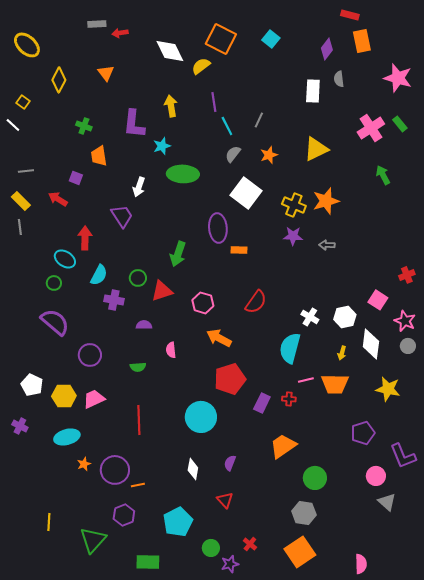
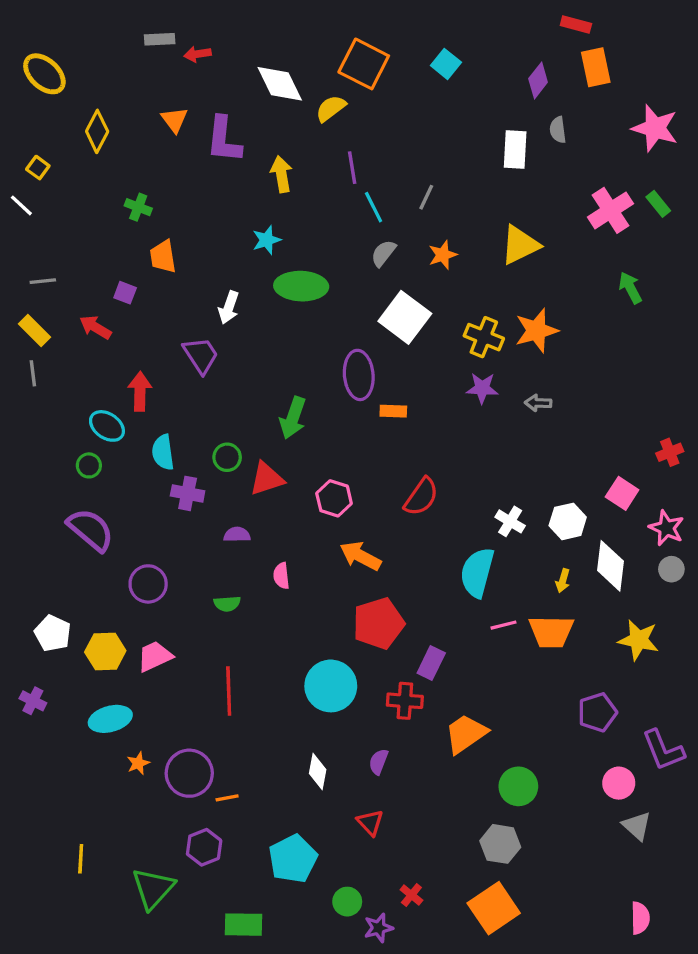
purple L-shape: (134, 124) -> (224, 140), moved
cyan semicircle: (99, 275) -> (163, 452), turned 145
red cross: (289, 399) -> (405, 701), moved, size x1.5
pink semicircle: (361, 564) -> (640, 918), moved

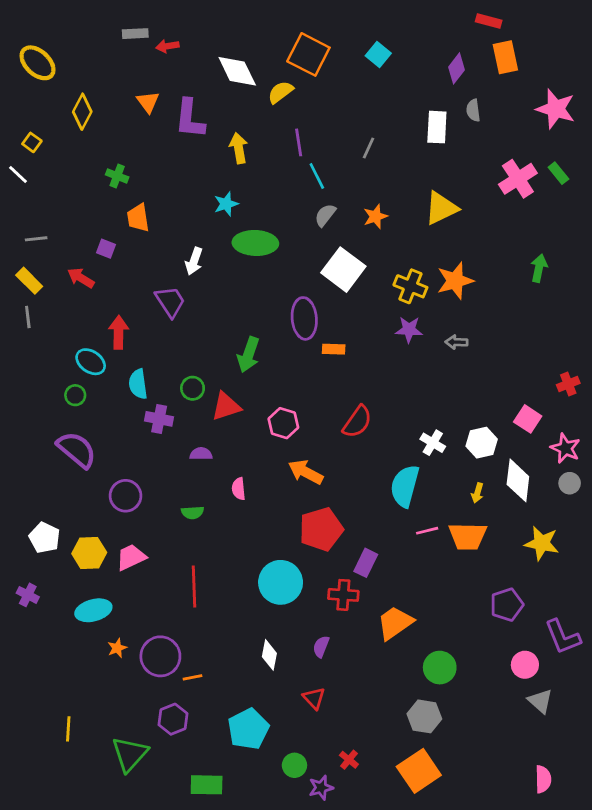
gray line: (426, 197) -> (369, 148), moved
green arrow: (630, 288) -> (539, 268), moved, turned 40

